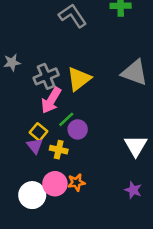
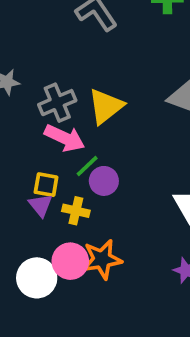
pink arrow: (51, 100) -> (65, 138), turned -96
yellow square: (39, 132) -> (46, 185), turned -30
orange star: (76, 182) -> (102, 259), size x1.5

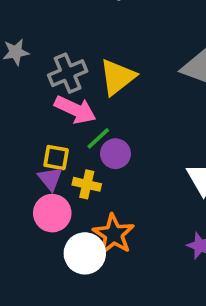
orange star: (102, 259) -> (114, 234), turned -30
pink circle: (70, 261) -> (52, 213), moved
white circle: (37, 278) -> (85, 253), moved

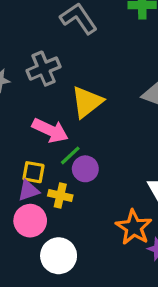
gray cross: (68, 73) -> (44, 69), moved
purple triangle: (50, 179) -> (28, 191), turned 50
orange star: (114, 234) -> (134, 227), moved

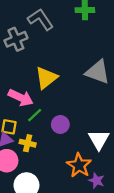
gray cross: (44, 69) -> (16, 39), moved
purple circle: (85, 169) -> (60, 124), moved

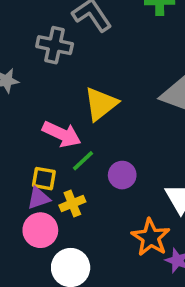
gray cross: (16, 39) -> (55, 45), turned 35
yellow cross: (28, 143) -> (72, 204), turned -35

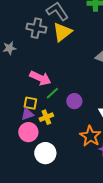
yellow triangle: (101, 104) -> (62, 32), moved

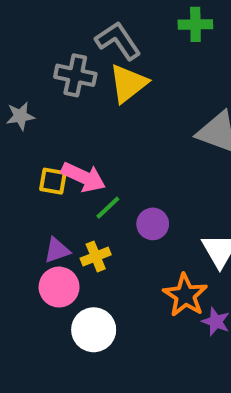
yellow square: (30, 103) -> (53, 181), moved

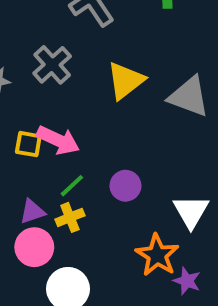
gray cross: (75, 75) -> (52, 65), moved, turned 36
yellow triangle: (128, 83) -> (125, 81), moved
green line: (108, 208) -> (72, 186), moved

